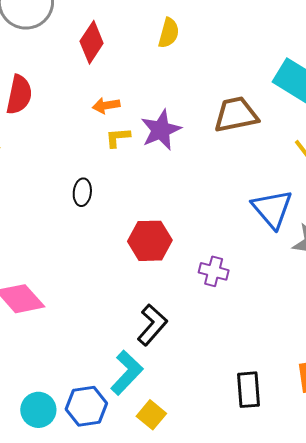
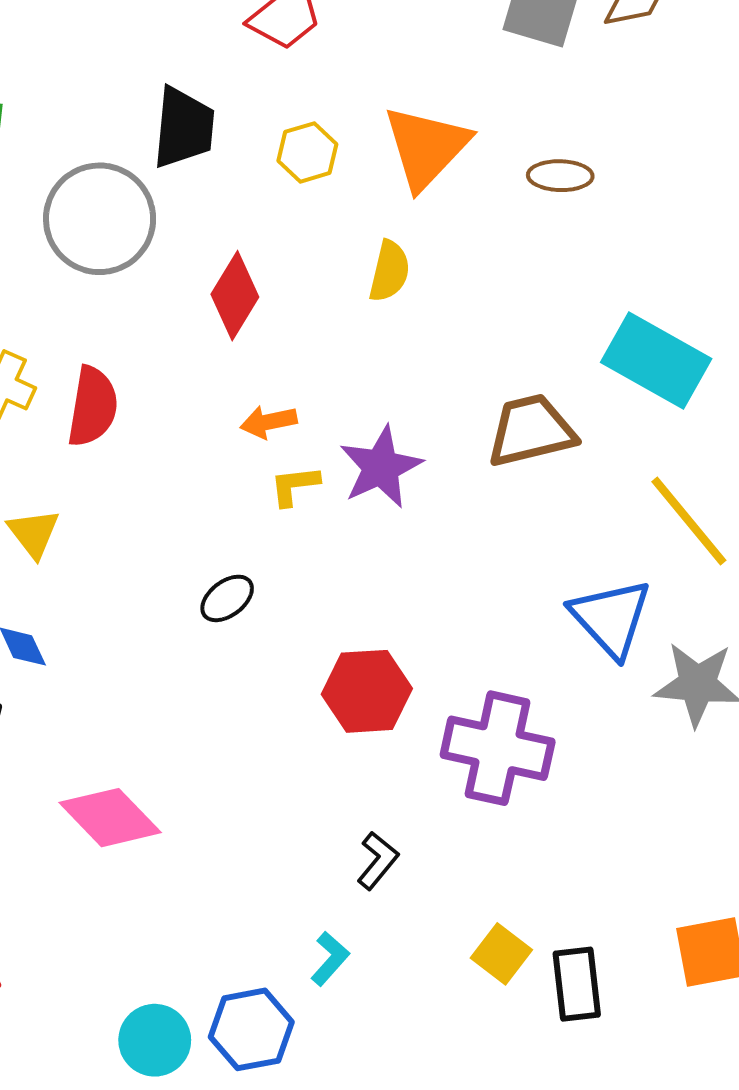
black ellipse: (82, 192) -> (227, 598), turned 48
purple cross: (214, 271) -> (498, 748), size x1.8
black L-shape: (152, 325) -> (378, 861), size x0.7
cyan L-shape: (127, 373) -> (330, 959), size x0.6
yellow square: (151, 415) -> (501, 954), moved

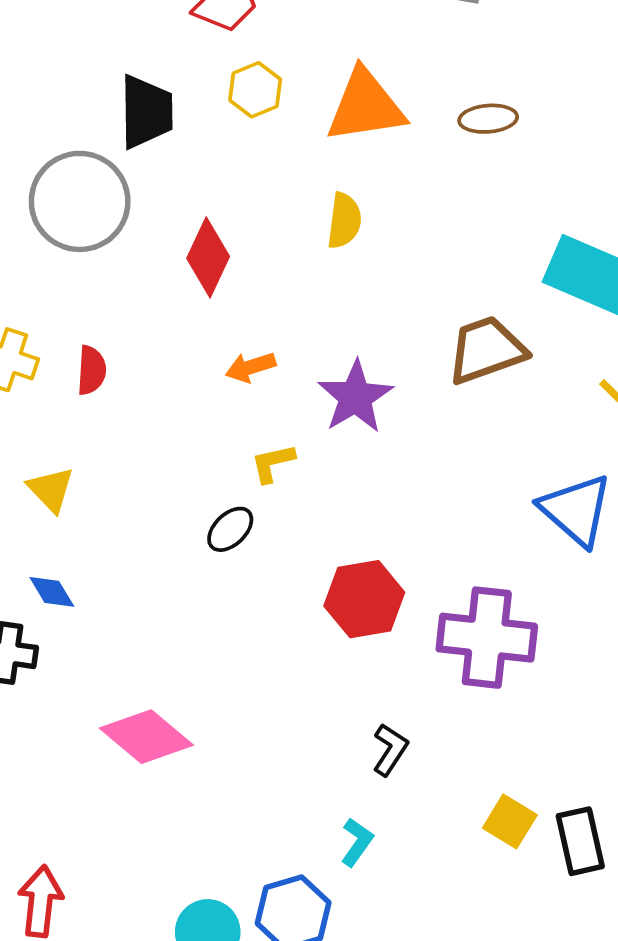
orange triangle: (426, 147) -> (365, 106), turned 44
yellow hexagon: (307, 152) -> (255, 90), moved
red semicircle: (93, 407) -> (91, 370), size x0.7
yellow L-shape: (295, 486) -> (273, 463), moved

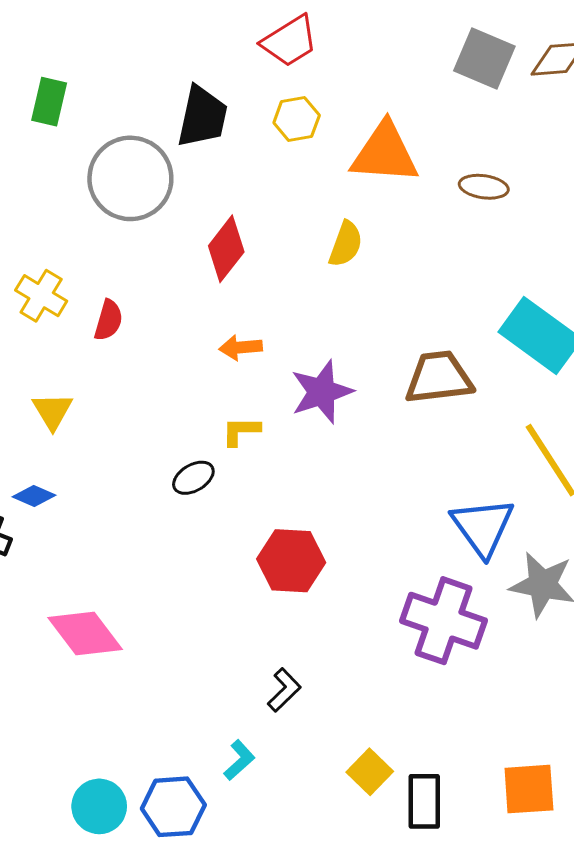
blue diamond: (52, 592) -> (34, 496), turned -48
purple cross: (487, 638) -> (443, 621), moved

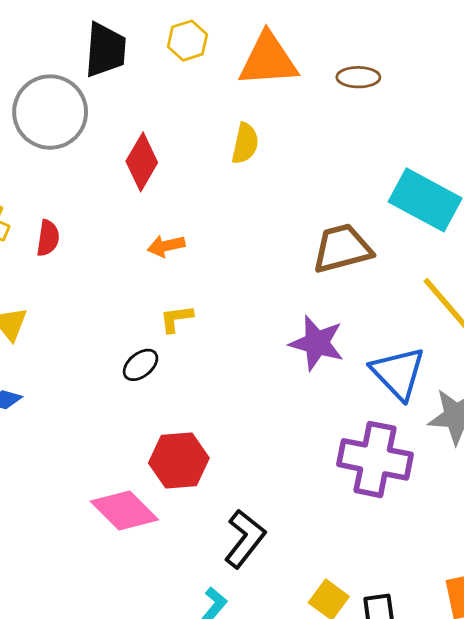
purple star: (322, 392) -> (317, 343), moved, turned -30
red hexagon: (291, 561) -> (179, 461), moved
pink diamond: (85, 634) -> (124, 510), moved
black L-shape: (284, 690) -> (245, 539), size x1.5

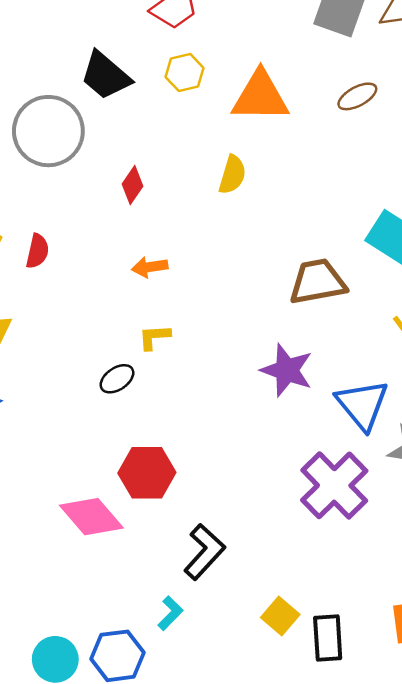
black trapezoid: (105, 50) -> (106, 76), turned 122
brown ellipse: (358, 77) -> (357, 96), moved, turned -33
red diamond: (142, 162) -> (132, 185), size x0.7
purple cross: (375, 459) -> (334, 485), turned 30

